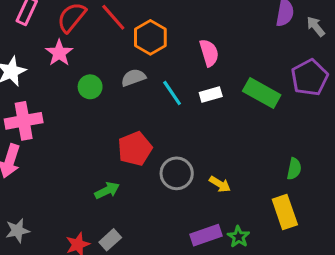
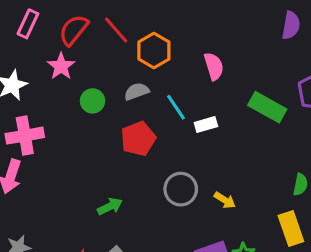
white rectangle: (211, 95) -> (206, 125), moved
red pentagon: (135, 149) -> (138, 139), moved

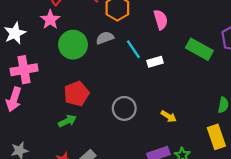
green circle: (93, 101) -> (73, 45), size x1.6
red pentagon: (138, 139) -> (76, 94), moved
gray circle: (181, 189) -> (124, 108), moved
green arrow: (110, 206) -> (67, 121), moved

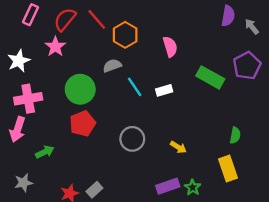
green circle: (73, 45) -> (80, 89), moved
cyan line: (133, 49) -> (135, 87), moved
green arrow: (67, 121) -> (45, 152), moved

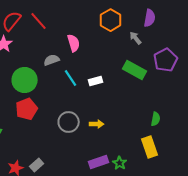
gray arrow: (252, 27) -> (136, 38), moved
orange hexagon: (125, 35) -> (111, 20), moved
pink semicircle: (170, 47) -> (74, 43), moved
yellow arrow: (178, 147) -> (97, 124), moved, turned -32

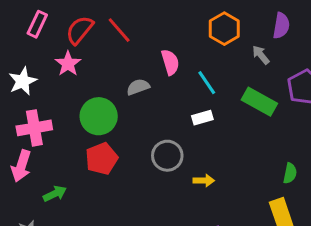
cyan line: (71, 78) -> (207, 83), moved
gray circle: (69, 122) -> (167, 156), moved

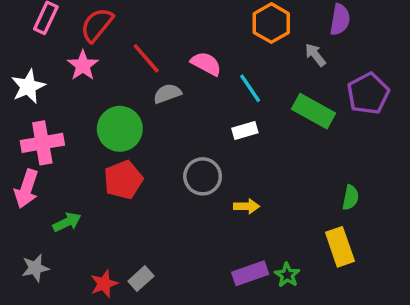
red line: (119, 30) -> (146, 58), moved
pink semicircle: (170, 62) -> (206, 64), turned -45

